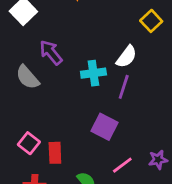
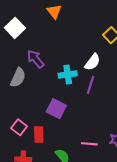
gray semicircle: (27, 77) -> (18, 78), turned -114
purple square: (104, 127) -> (56, 109), moved
pink line: (122, 165) -> (89, 144), turned 42

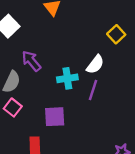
purple square: (56, 109) -> (55, 117), turned -30
pink square: (19, 127) -> (13, 107), moved

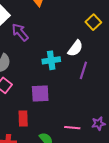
purple arrow: (31, 61) -> (20, 32), moved
purple line: (93, 90) -> (83, 70), moved

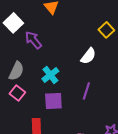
cyan cross: (51, 60) -> (50, 75), moved, turned -30
purple line: (83, 70) -> (86, 91), moved

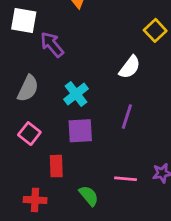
white square: (13, 23) -> (24, 21), turned -36
pink square: (17, 93) -> (29, 134), moved

